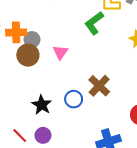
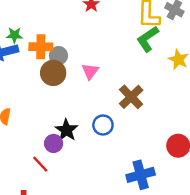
green L-shape: (94, 23) -> (148, 39), moved
brown cross: (99, 86) -> (131, 97), moved
purple circle: (43, 135) -> (54, 143), moved

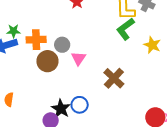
gray circle: (58, 56) -> (62, 45), moved
blue circle: (103, 125) -> (80, 105), moved

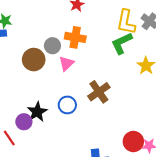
orange cross: (36, 40) -> (75, 37), moved
blue circle: (80, 105) -> (67, 105), moved

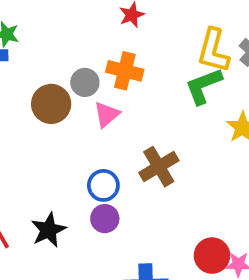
black star: (37, 112) -> (48, 230), moved
purple circle: (24, 122) -> (105, 219), moved

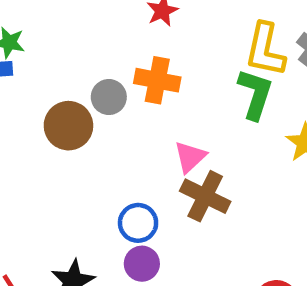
green L-shape: (204, 86) -> (255, 94), turned 132
pink triangle: (107, 114) -> (190, 157), moved
brown cross: (159, 167) -> (205, 196), turned -30

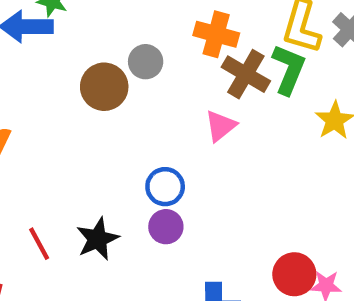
orange cross: (157, 80) -> (216, 34), moved
brown cross: (205, 196) -> (246, 74), moved

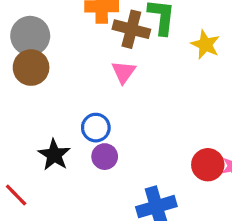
gray circle: (146, 62) -> (30, 36), moved, size x1.5
black star: (98, 239) -> (54, 155), moved

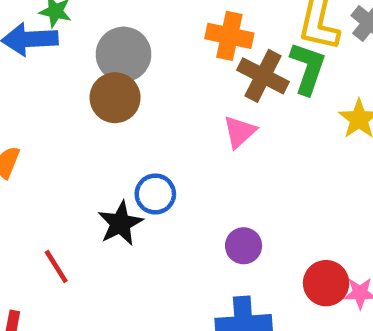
blue circle: (96, 128) -> (155, 194), moved
purple circle: (105, 157) -> (244, 246), moved

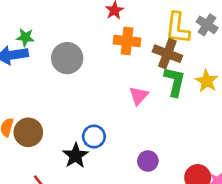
green L-shape: (308, 68) -> (175, 82), moved
brown cross: (263, 76) -> (167, 54), moved
brown circle: (115, 98) -> (28, 132), moved

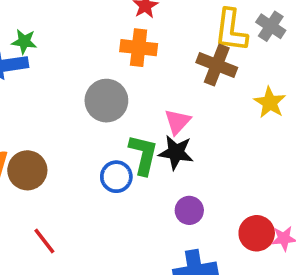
orange cross: (127, 41) -> (139, 48), moved
gray circle: (67, 58) -> (106, 101), moved
green L-shape: (175, 82) -> (143, 155), moved
black star: (76, 156) -> (176, 152), moved, turned -30

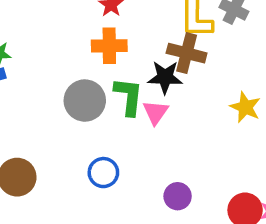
yellow star: (270, 102) -> (245, 107), moved
black star: (176, 152) -> (165, 77), moved
green L-shape: (143, 155) -> (129, 96), moved

